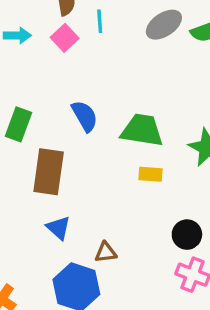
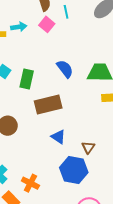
brown rectangle: (49, 172) -> (48, 104), turned 76
brown triangle: (106, 252) -> (88, 147), turned -40

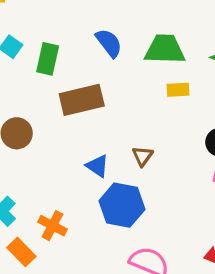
blue triangle: (58, 137) -> (97, 166), moved
brown triangle: (88, 147) -> (143, 156), moved

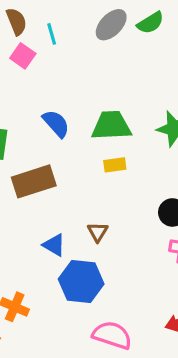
yellow rectangle: (178, 90) -> (115, 165), moved

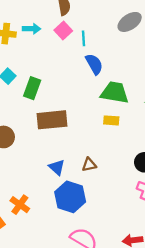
cyan line: (52, 34) -> (84, 38), moved
blue semicircle: (56, 124) -> (94, 64), moved
brown triangle: (98, 232) -> (89, 165), turned 35

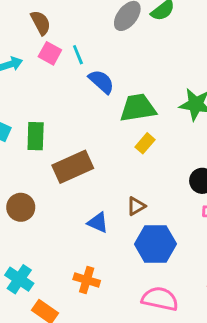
yellow rectangle: (111, 120) -> (145, 143), turned -35
blue hexagon: (70, 197) -> (155, 244), moved
orange cross: (20, 205) -> (87, 280), moved

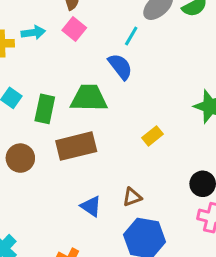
cyan line: (78, 55) -> (131, 36), moved, turned 42
green trapezoid: (138, 108) -> (89, 98), moved
brown circle: (21, 207) -> (20, 158), moved

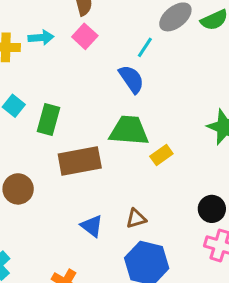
green trapezoid: (89, 98) -> (129, 130), moved
brown circle: (20, 158) -> (18, 189), moved

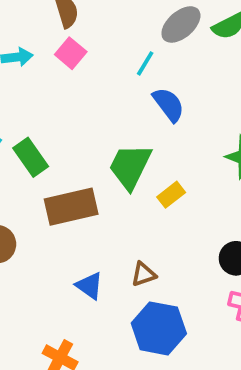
blue semicircle: (131, 79) -> (169, 105), moved
green rectangle: (49, 119) -> (31, 157), turned -48
green trapezoid: (129, 130) -> (130, 166), turned -66

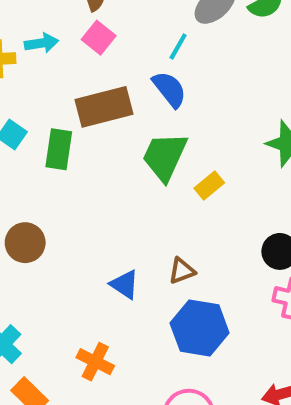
blue semicircle: (169, 105) -> (169, 89), moved
green rectangle: (31, 157) -> (59, 149), turned 45
brown rectangle: (71, 207) -> (104, 107), moved

